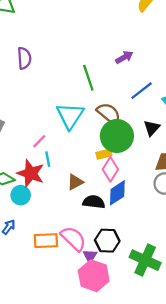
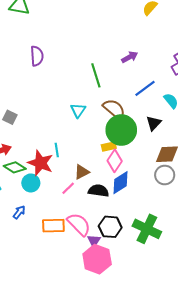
cyan triangle: (70, 116) -> (78, 110), size x0.6
pink line: (39, 141) -> (68, 188), moved
green cross: (145, 260) -> (147, 229), moved

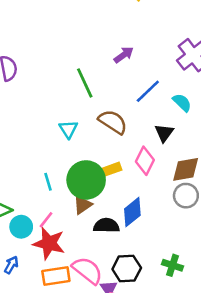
green circle: (121, 130) -> (86, 180), moved
pink diamond: (115, 161) -> (145, 161), moved
red star: (41, 163) -> (49, 243), moved
pink line: (68, 188) -> (46, 220), moved
green cross: (147, 229) -> (173, 265), size x0.6

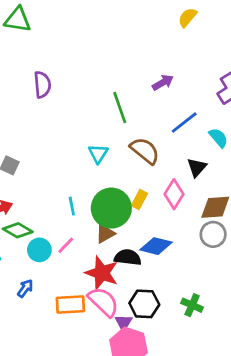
yellow rectangle: (112, 169) -> (139, 199), turned -48
blue diamond: (132, 212) -> (156, 246), turned 48
red star: (49, 243) -> (102, 273), moved

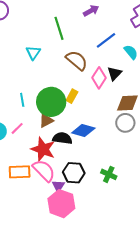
cyan triangle: (98, 154) -> (33, 53), moved
pink diamond: (174, 194) -> (99, 78), moved

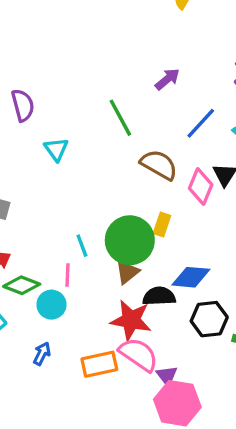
cyan triangle: (33, 53) -> (56, 149), moved
pink line: (17, 128) -> (68, 275), moved, turned -32
black hexagon: (74, 173) -> (209, 319), moved

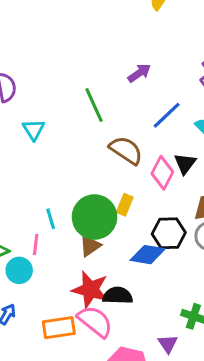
black semicircle: (159, 296) -> (118, 296), moved
black hexagon: (209, 319) -> (169, 233), moved
purple triangle: (167, 376) -> (168, 344), moved

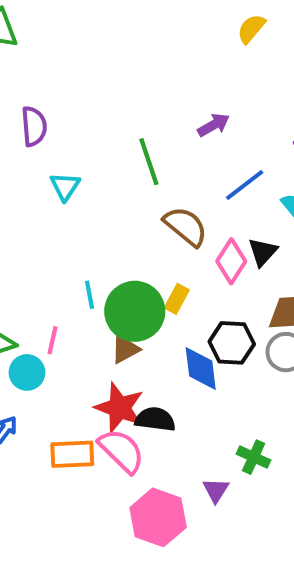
cyan line: (51, 219) -> (89, 295), moved
blue diamond: (148, 255) -> (201, 368), turned 68

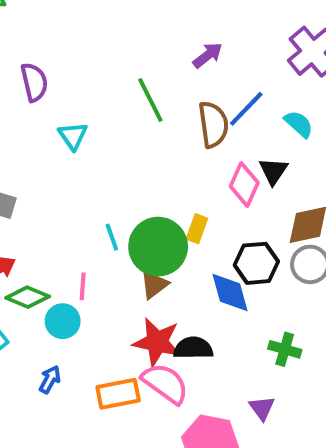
brown semicircle: (186, 226) -> (213, 124), moved, turned 51
green cross: (254, 457) -> (285, 349), moved

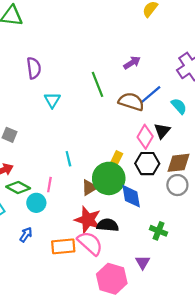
brown semicircle: (213, 124) -> (131, 102), turned -70
green circle: (158, 247) -> (109, 178), moved
black hexagon: (256, 263) -> (147, 164), moved

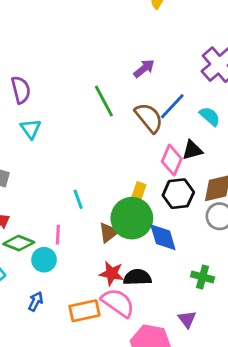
cyan triangle: (52, 100) -> (31, 129), moved
brown semicircle: (131, 102) -> (149, 118), turned 40
black triangle: (162, 131) -> (192, 150), turned 42
red star: (88, 220) -> (112, 273), size x0.7

